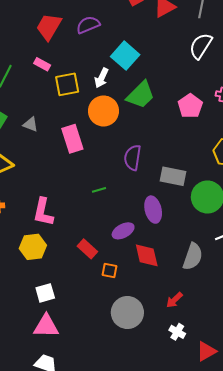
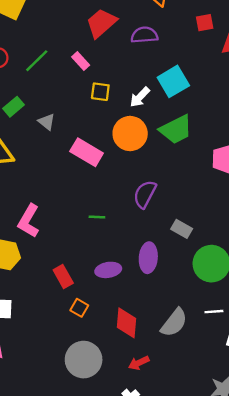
yellow square: (67, 84) -> (100, 92), size x0.7
pink rectangle: (72, 139) -> (87, 152), turned -60
gray rectangle: (173, 176) -> (182, 229), size x0.7
red diamond: (147, 255) -> (127, 323), moved

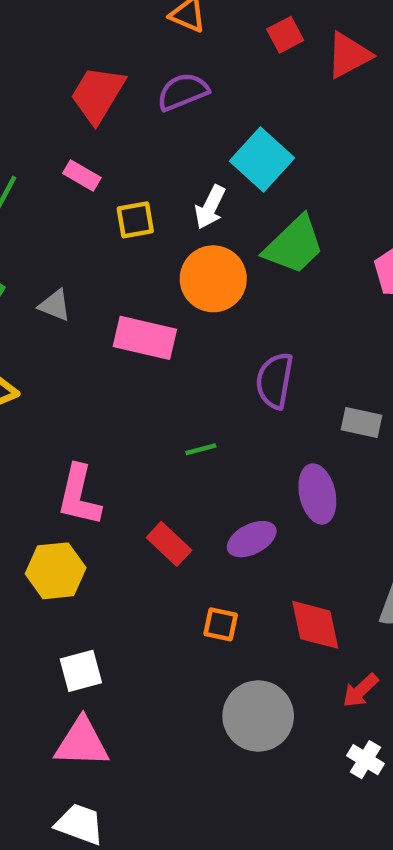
red rectangle: (63, 277) -> (169, 544), moved

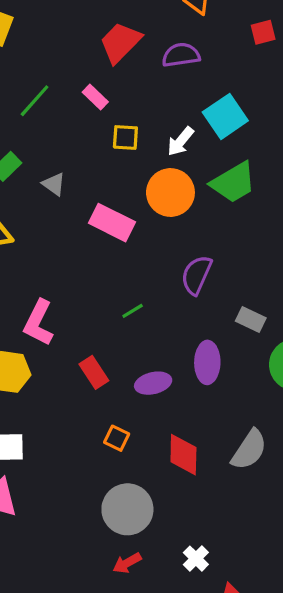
green line: (201, 449) -> (133, 311), turned -30
red arrow: (360, 691) -> (127, 563), moved

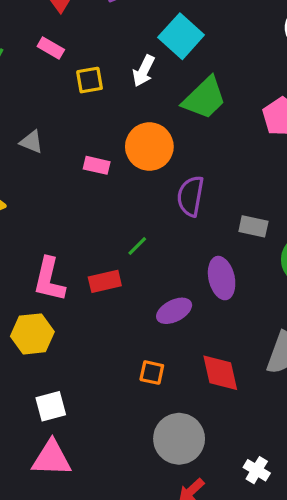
orange circle: (170, 192) -> (149, 147), moved
pink rectangle: (112, 223) -> (97, 165), size x0.6
red rectangle: (94, 372) -> (105, 281), moved, turned -56

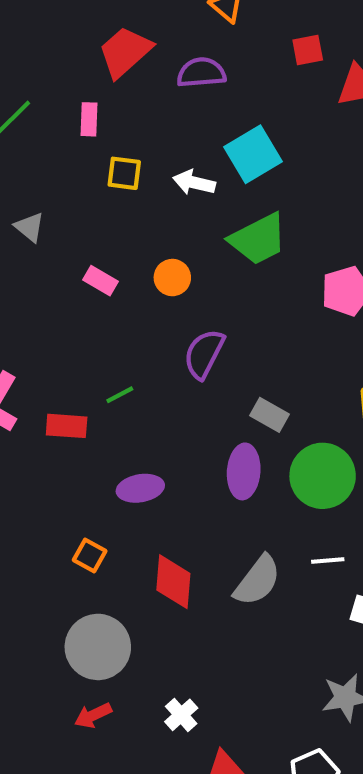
pink rectangle: (51, 48) -> (89, 119), turned 45
white arrow: (144, 71) -> (194, 183), turned 60
orange circle: (149, 147) -> (172, 278), size x0.6
purple ellipse: (222, 278) -> (244, 471), moved

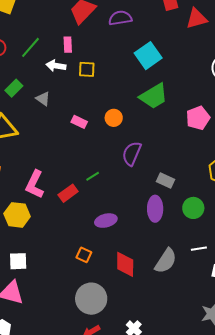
white arrow: (194, 183) -> (56, 66), moved
red rectangle: (67, 426) -> (68, 193), turned -36
green circle: (323, 476) -> (193, 208), size x0.7

